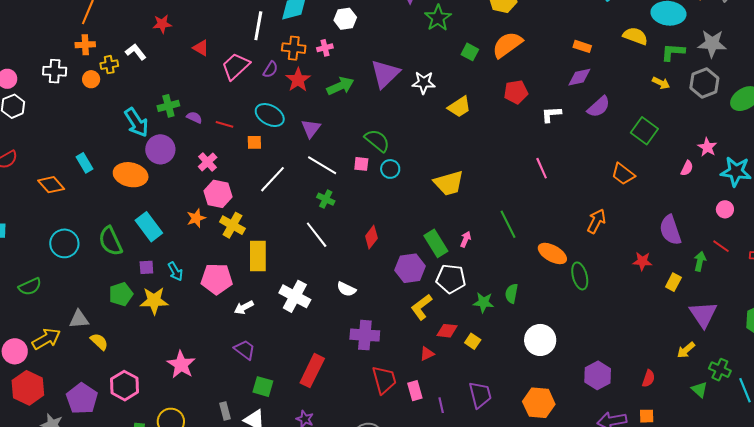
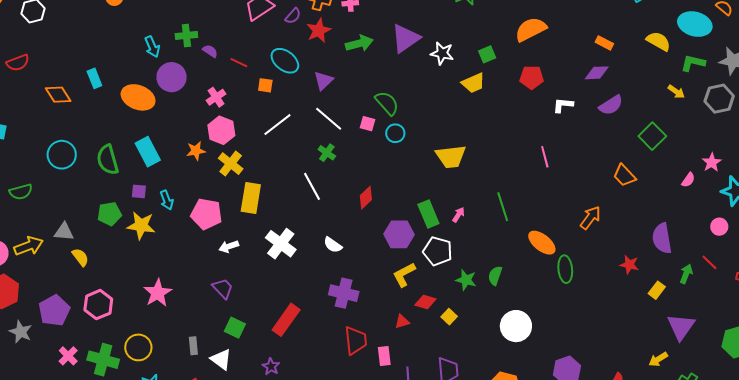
green square: (470, 52) -> (487, 54), moved, turned 30
cyan arrow: (136, 122) -> (152, 47), size x0.7

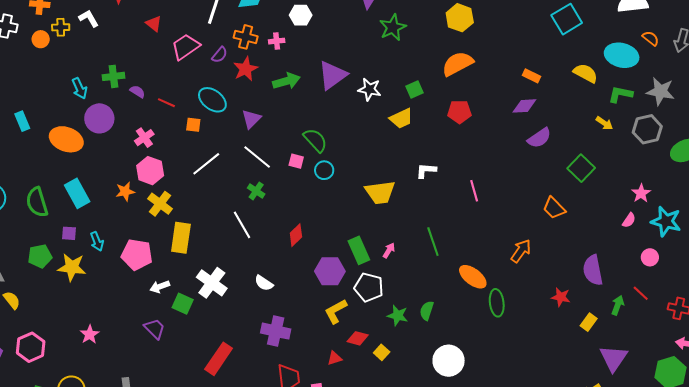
white L-shape: (563, 105) -> (426, 171), moved
pink semicircle: (688, 180) -> (629, 220), moved
pink star: (158, 293) -> (90, 334), size x0.7
green square: (235, 328) -> (183, 304), moved

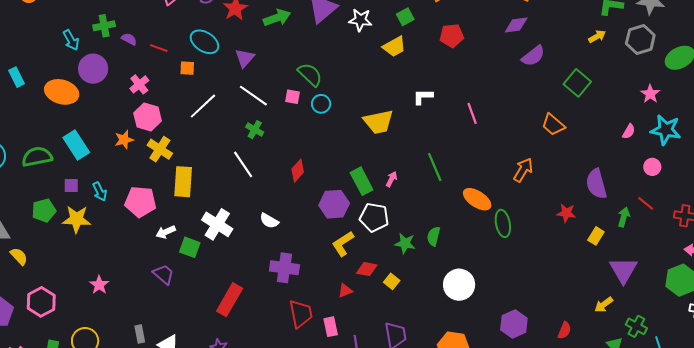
yellow arrow: (604, 123) -> (597, 36), turned -60
pink star: (641, 193) -> (650, 94), moved
green semicircle: (37, 202) -> (37, 157), turned 100

